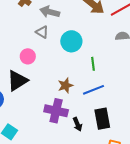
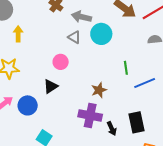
cyan circle: (71, 41) -> (101, 34), moved
black triangle: (17, 81) -> (51, 86), size x0.7
blue line: (94, 90) -> (145, 83), moved

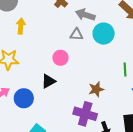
gray triangle: (74, 37) -> (76, 34), turned -32

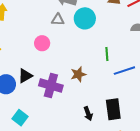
black triangle: (48, 81) -> (25, 76), moved
purple cross: (85, 114) -> (51, 86), moved

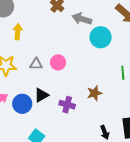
gray triangle: (58, 20) -> (36, 64), moved
purple cross: (51, 86) -> (67, 105), size x0.7

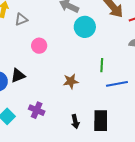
gray triangle: (36, 64) -> (21, 19), moved, turned -32
purple cross: (67, 105) -> (37, 110), moved

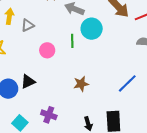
green line: (102, 65) -> (72, 41), moved
blue line: (117, 84) -> (127, 83), turned -30

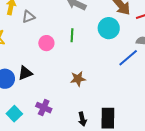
cyan circle: (92, 29) -> (109, 28), moved
blue line: (127, 83) -> (128, 58), moved

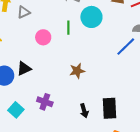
cyan circle: (109, 28) -> (91, 17), moved

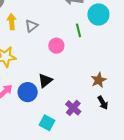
brown star: (77, 71) -> (99, 80), moved
purple cross: (45, 102) -> (73, 108), turned 35
black arrow: (84, 111) -> (103, 103), moved

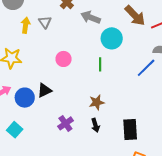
gray triangle: (31, 26) -> (45, 22), moved, turned -40
green line: (79, 30) -> (100, 64), moved
cyan square: (47, 123) -> (15, 130), moved

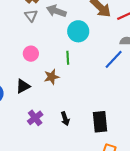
gray triangle: (45, 22) -> (31, 16), moved
black triangle: (44, 90) -> (23, 86), moved
brown star: (97, 102) -> (52, 77), moved

